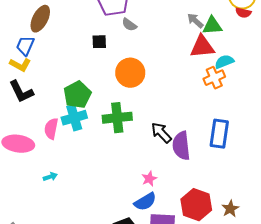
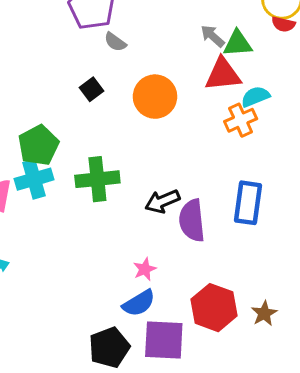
black square: (99, 42) -> (92, 89), moved, turned -35
orange circle: (130, 73) -> (155, 97), moved
black arrow: (161, 133) -> (162, 201), turned -70

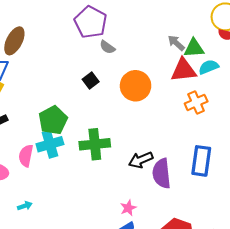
cyan semicircle: (255, 97) -> (209, 67), moved

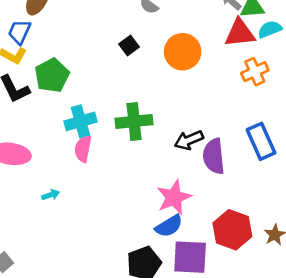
green pentagon: (53, 120) -> (52, 75), moved
pink semicircle: (26, 156) -> (83, 149), moved
blue rectangle: (201, 161) -> (261, 141), turned -32
pink star: (128, 208) -> (174, 197), size x1.8

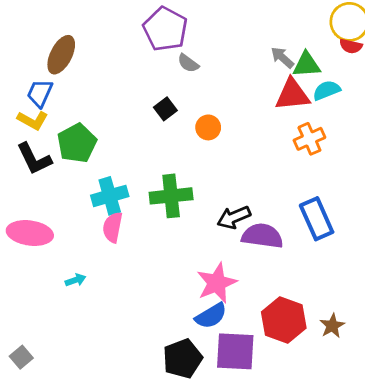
orange circle: (183, 52) -> (208, 127), moved, size x0.6
purple semicircle: (214, 156) -> (262, 236), turned 104

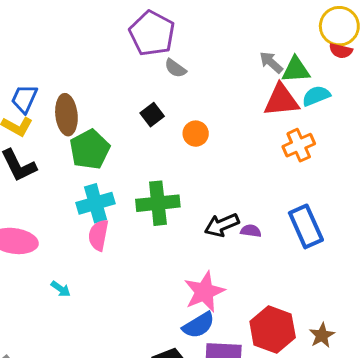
brown ellipse: (61, 55) -> (66, 115), moved, turned -33
green pentagon: (77, 143) -> (90, 150), moved
purple semicircle: (262, 236) -> (251, 231), moved, size x0.5
cyan arrow: (75, 280) -> (61, 289), turned 54

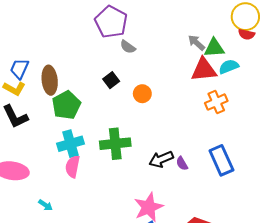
purple semicircle: (251, 231) -> (182, 163), turned -128

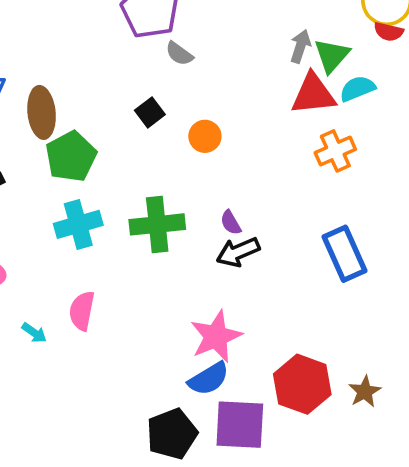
gray arrow: (196, 43) -> (300, 46), turned 66
green triangle: (214, 48) -> (332, 55), turned -45
purple semicircle: (182, 163) -> (231, 223), moved
pink semicircle: (73, 167) -> (82, 311), moved

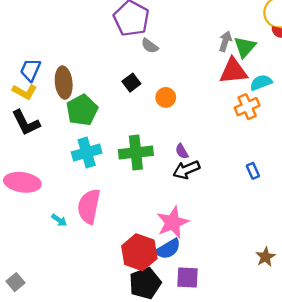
cyan semicircle: (357, 89) -> (261, 83), moved
blue rectangle: (345, 254) -> (253, 171), size x0.5
pink semicircle: (82, 311) -> (89, 206), size x1.4
red hexagon: (302, 384) -> (139, 252), moved
purple square: (240, 425) -> (188, 277), size x0.7

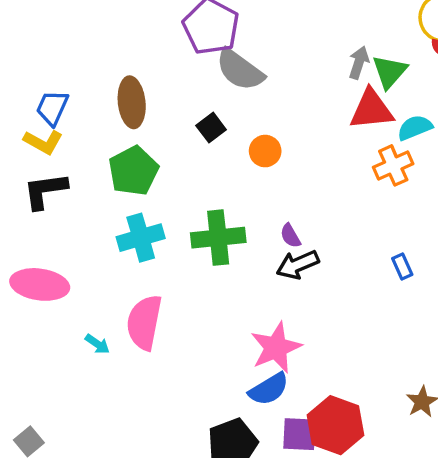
gray semicircle: (150, 46) -> (240, 70), size x1.8
brown ellipse: (64, 83) -> (132, 102), moved
black L-shape: (26, 123) -> (45, 191), turned 108
red hexagon: (139, 252) -> (335, 425), moved

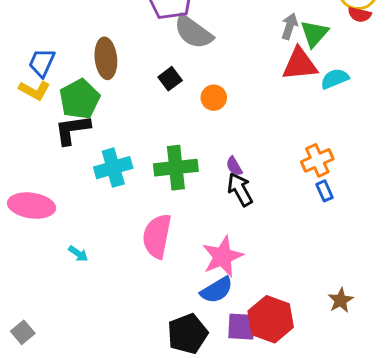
orange cross: (393, 165) -> (317, 160), moved
green pentagon: (133, 171) -> (80, 99), moved
black L-shape: (45, 191) -> (72, 130), moved
black arrow: (298, 265) -> (240, 189), turned 84
pink semicircle: (144, 322) -> (157, 236), moved

